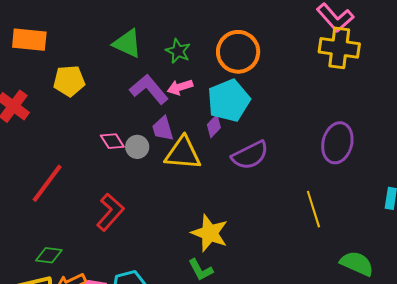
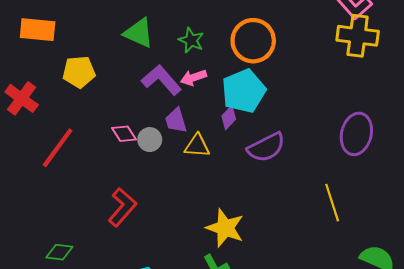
yellow triangle: (183, 153) -> (197, 146), size x0.7
red line: (47, 183) -> (58, 148), moved

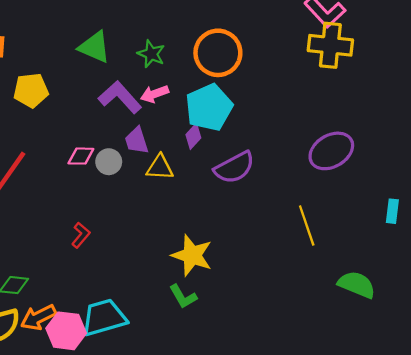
pink diamond: (124, 134) -> (81, 156), turned -55
purple ellipse: (356, 134) -> (331, 151), turned 48
red L-shape: (122, 207) -> (81, 235), size x0.6

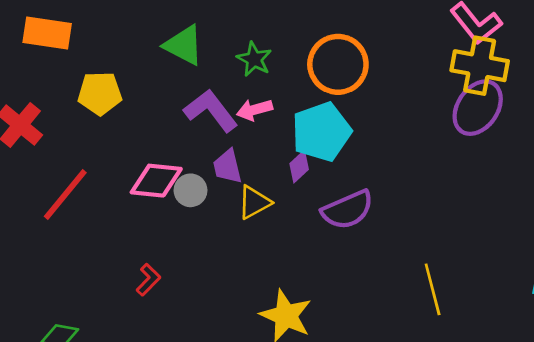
purple ellipse: (331, 151) -> (478, 108), moved, turned -30
pink diamond: (81, 156) -> (156, 181), size x1.5
yellow triangle: (160, 167) -> (254, 202), turned -36

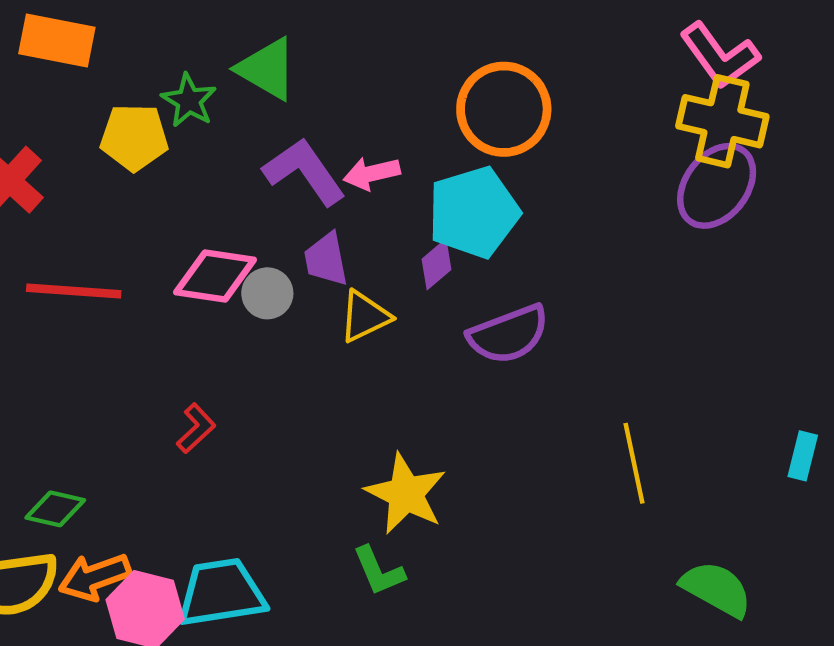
green star: (254, 59) -> (189, 101), moved
red line: (65, 194) -> (74, 291), turned 52

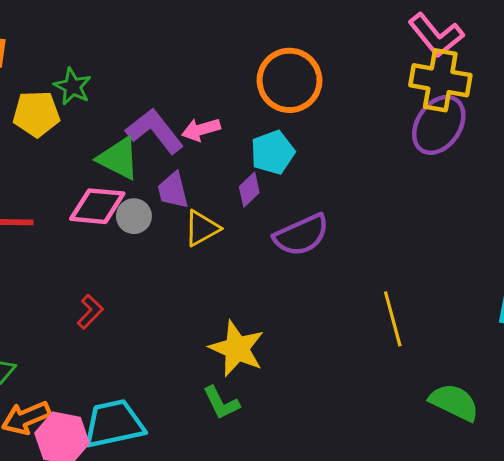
green triangle: (267, 69) -> (118, 158), moved
cyan pentagon: (474, 212) -> (273, 152), size x0.7

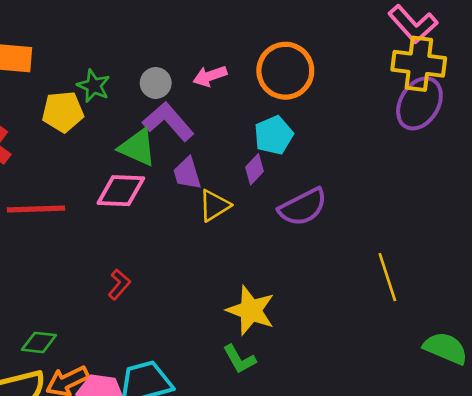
pink arrow: (201, 130) -> (210, 76), moved
gray circle: (134, 216) -> (156, 83), moved

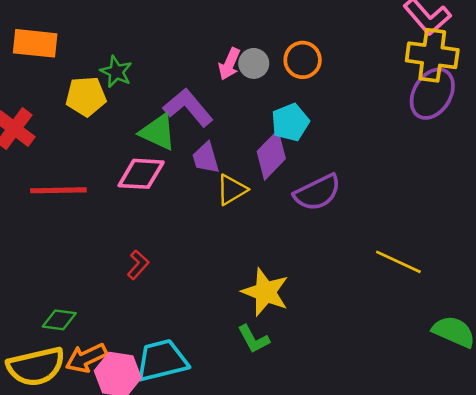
orange circle: (285, 71) -> (303, 60), size x0.7
pink arrow: (210, 76) -> (229, 64), turned -48
gray circle: (156, 83) -> (254, 63), moved
purple diamond: (255, 169) -> (271, 155), size x1.6
yellow line: (387, 277) -> (398, 262), turned -48

